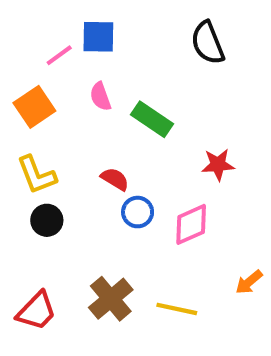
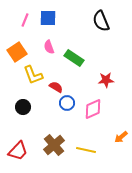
pink line: (59, 55) -> (25, 20), moved, turned -32
yellow L-shape: (37, 175) -> (33, 75), moved

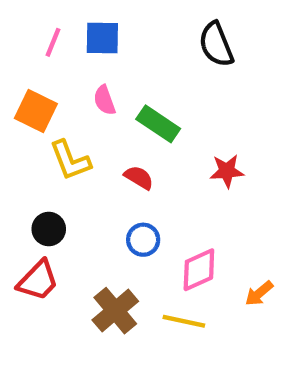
orange square: (17, 52) -> (36, 111), turned -30
red semicircle: (56, 87) -> (139, 177), moved
blue circle: (67, 103) -> (143, 240), moved
pink diamond: (93, 109) -> (199, 270), moved
red trapezoid: (18, 151) -> (38, 281), moved

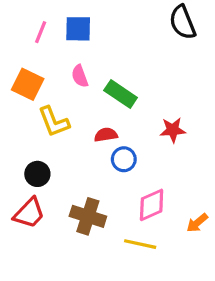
black semicircle: (216, 44) -> (183, 22), moved
red semicircle: (139, 177) -> (106, 135), turned -40
blue circle: (143, 240) -> (124, 159), moved
brown cross: (115, 311) -> (88, 216), moved, turned -32

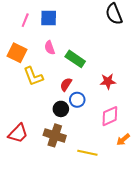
red semicircle: (106, 135) -> (66, 84), turned -48
black circle: (37, 174) -> (61, 109), moved
pink diamond: (152, 205) -> (110, 116), moved

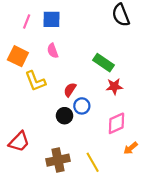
green rectangle: (75, 59) -> (103, 63), moved
brown cross: (55, 135) -> (58, 160), moved, turned -30
yellow line: (87, 153) -> (93, 162), turned 48

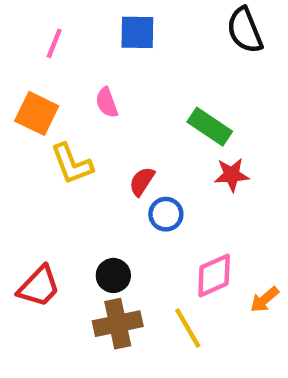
blue square: (52, 19) -> (137, 32), moved
black circle: (65, 116) -> (113, 275), moved
pink diamond: (116, 123) -> (214, 275), moved

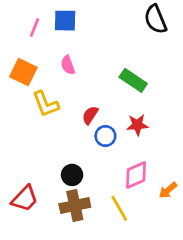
blue square: (137, 32) -> (65, 21), moved
red star: (232, 175) -> (137, 125), moved
red trapezoid: (39, 286) -> (25, 199), moved

